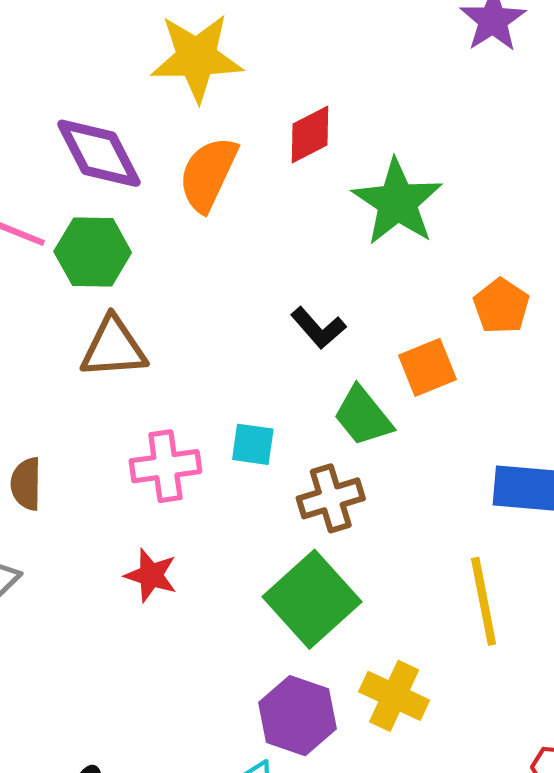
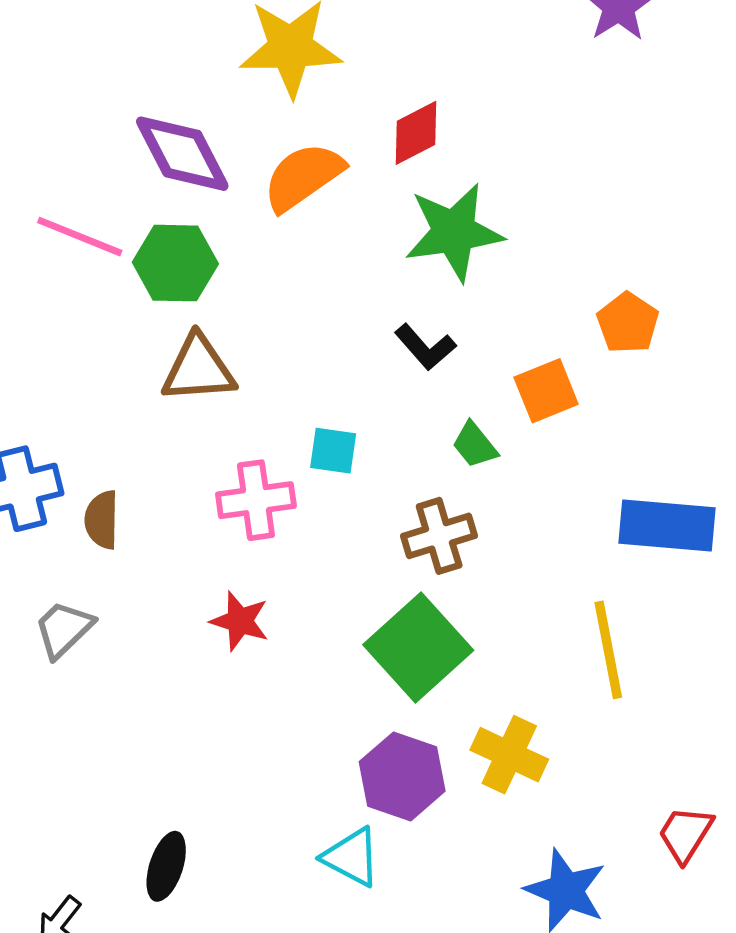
orange semicircle: (208, 174) -> (303, 177), turned 30
green star: (397, 202) -> (454, 232), moved, turned 30
green trapezoid: (363, 416) -> (475, 445), size x0.7
cyan square: (253, 444) -> (333, 451), moved

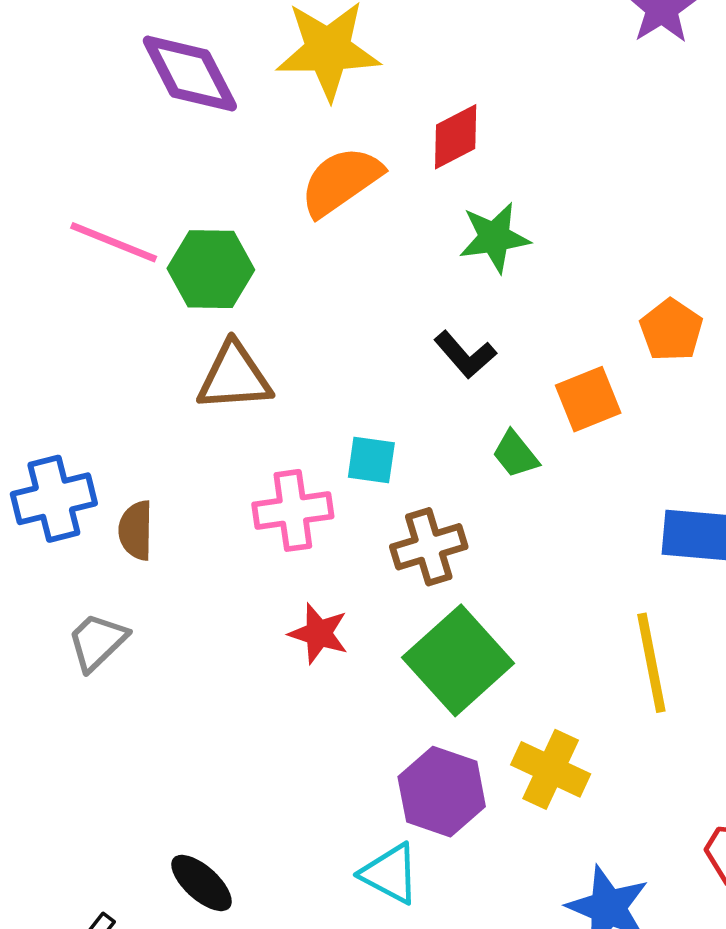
purple diamond: (182, 154) -> (190, 73), moved
green star: (454, 232) -> (494, 237), size x0.7
brown cross: (439, 536) -> (429, 547), moved
red star: (240, 621) -> (319, 633), moved
black ellipse: (166, 866) -> (201, 883), turned -66

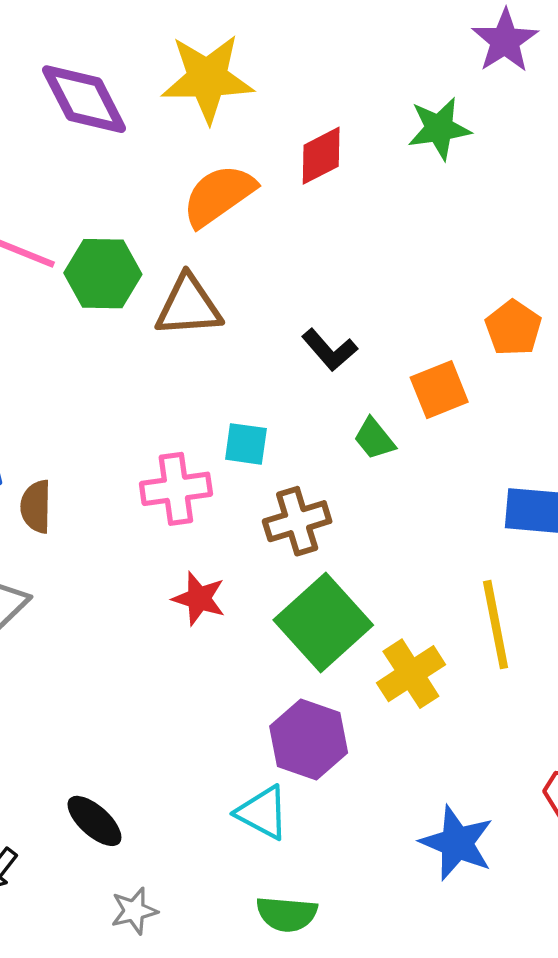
green star: (494, 237) -> (439, 128), moved
brown triangle: (234, 377) -> (188, 306), moved
yellow cross: (551, 769) -> (411, 674), moved, turned 32

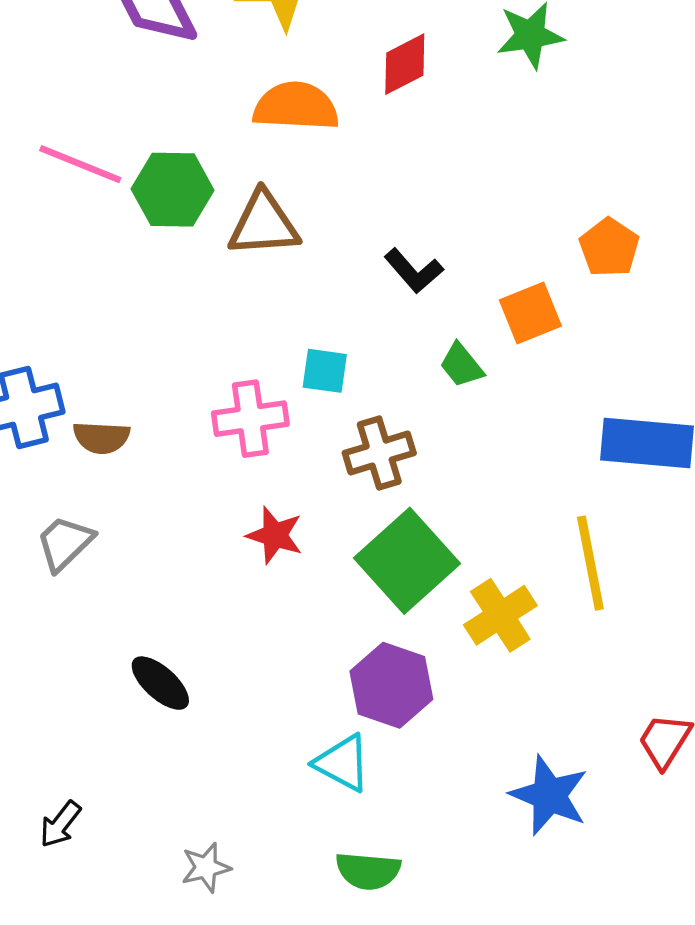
orange semicircle: (219, 195) -> (296, 106), turned 38
brown semicircle: (36, 507) -> (101, 437), turned -88
black ellipse: (94, 821) -> (160, 683), moved

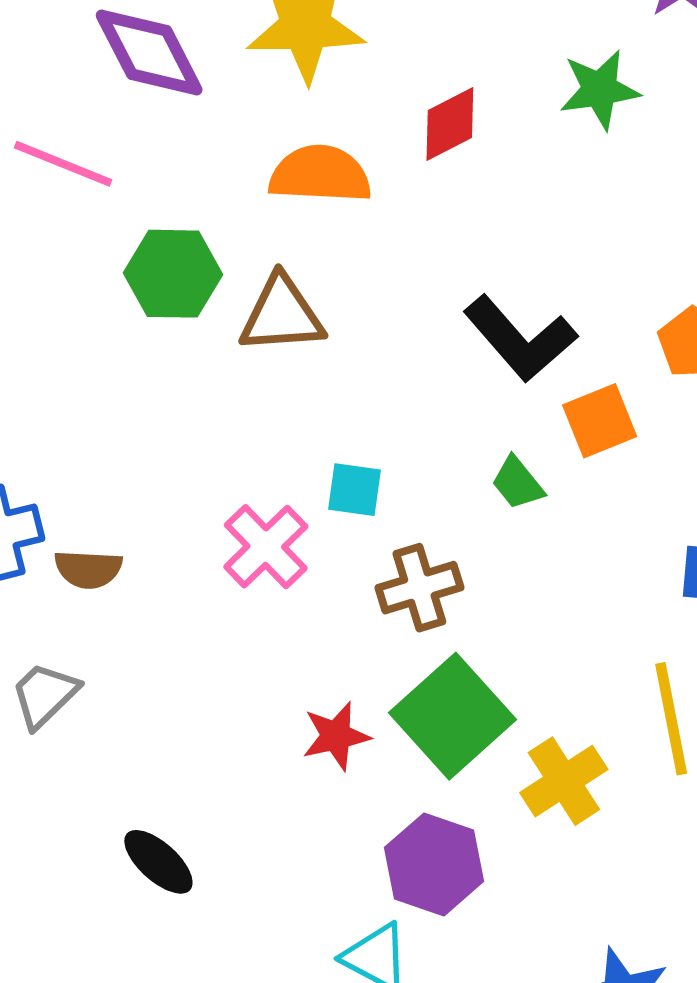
pink line: (80, 164) -> (63, 164), moved
black L-shape: (414, 271) -> (520, 339), moved, size x1.6
pink cross: (250, 419) -> (266, 547), turned -36
red star: (275, 535) -> (336, 736), moved, turned -30

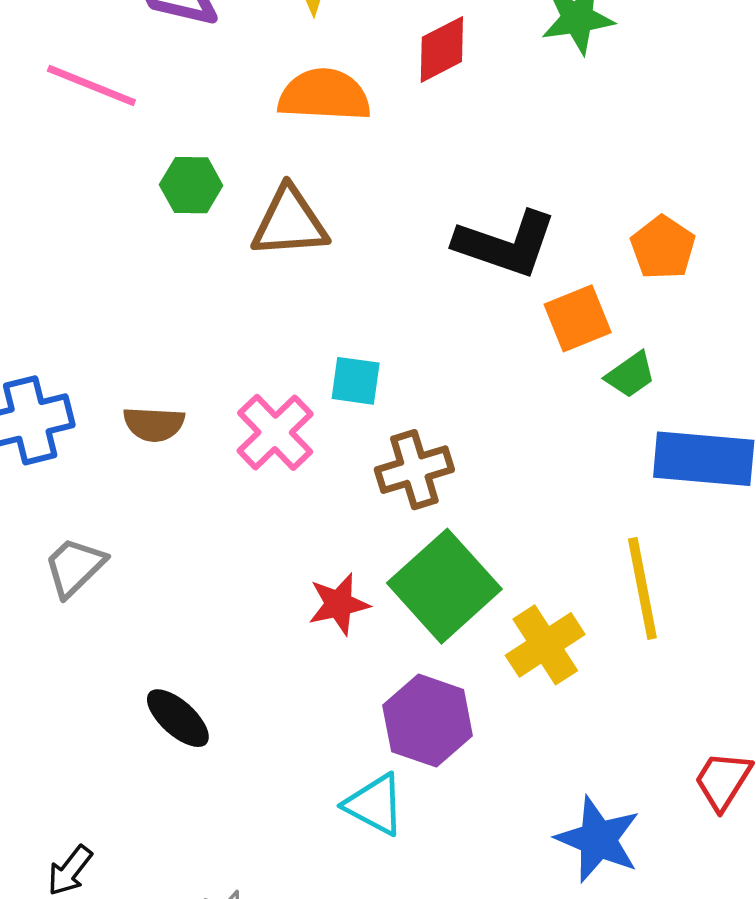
green hexagon: (173, 274) -> (191, 185), size x0.7
black L-shape: (520, 339) -> (506, 244), turned -30
green trapezoid: (517, 483) -> (630, 375), moved, turned -86
brown semicircle: (88, 569) -> (154, 424), moved

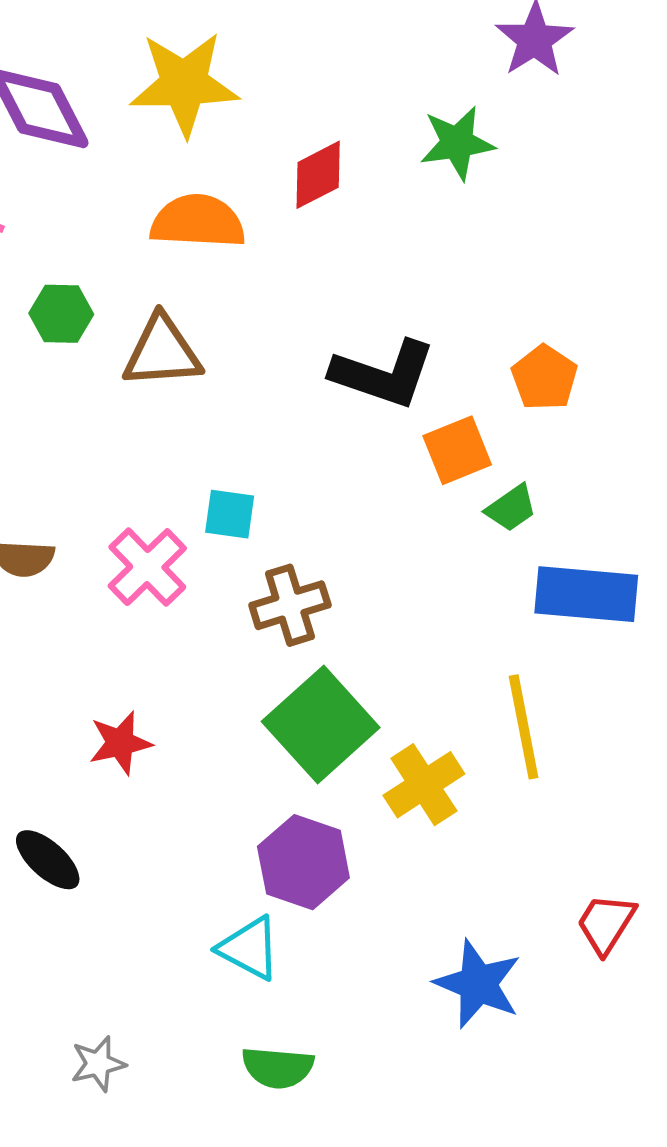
red star: (339, 604) -> (120, 743), moved

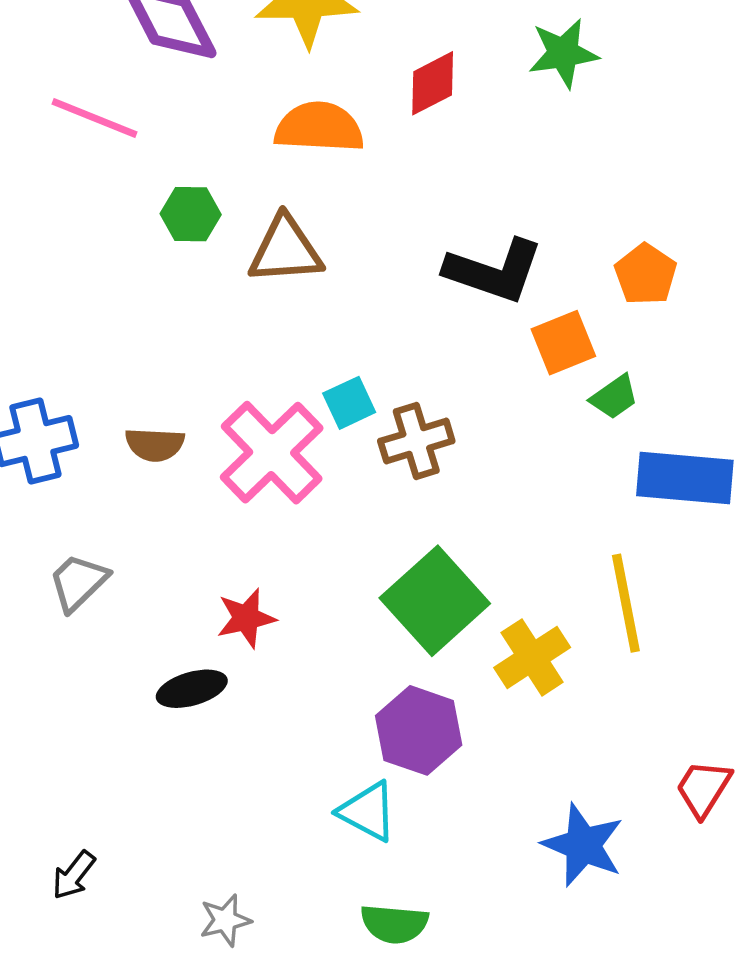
cyan square: (230, 514) -> (349, 403), turned -33
pink cross: (147, 567) -> (272, 453), size x1.4
brown cross: (290, 605) -> (416, 441), moved
black ellipse: (48, 860) -> (192, 689), moved, turned -58

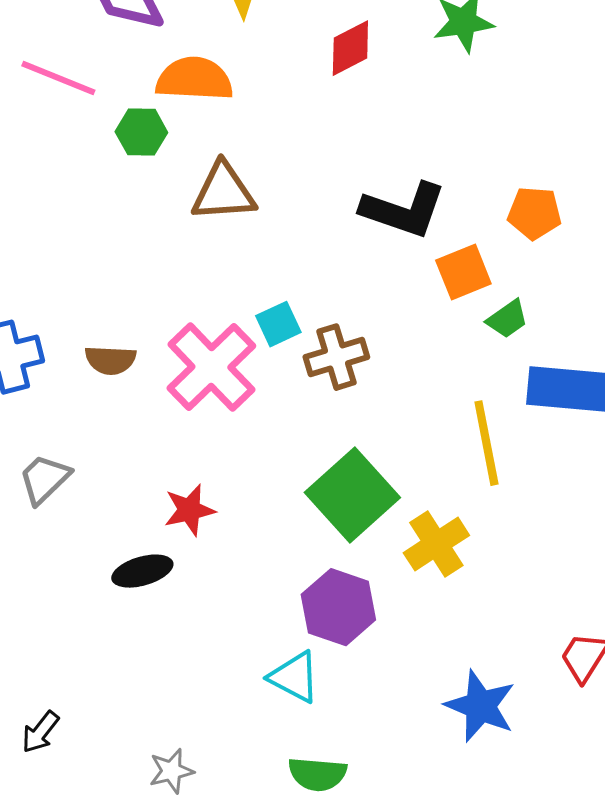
orange semicircle: (319, 127) -> (194, 79), moved
green hexagon: (191, 214) -> (141, 132), moved
orange pentagon: (646, 274) -> (534, 213), turned -30
yellow line: (626, 603) -> (486, 443), moved

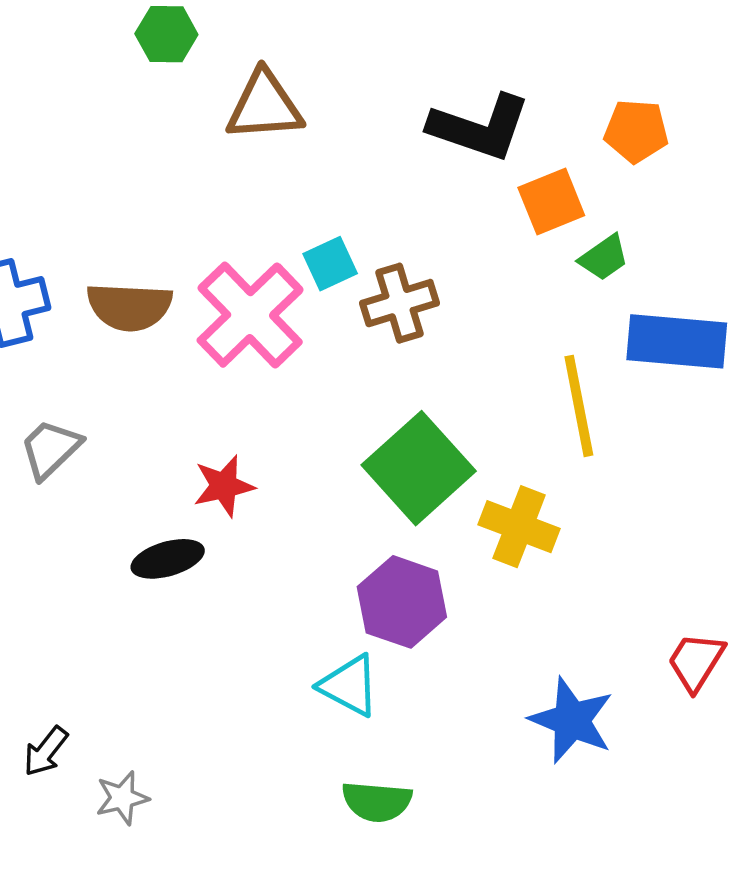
brown semicircle: (110, 360) -> (129, 307), size x1.4
yellow cross: (436, 544) -> (519, 527), turned -36
gray star: (171, 771) -> (122, 798), moved

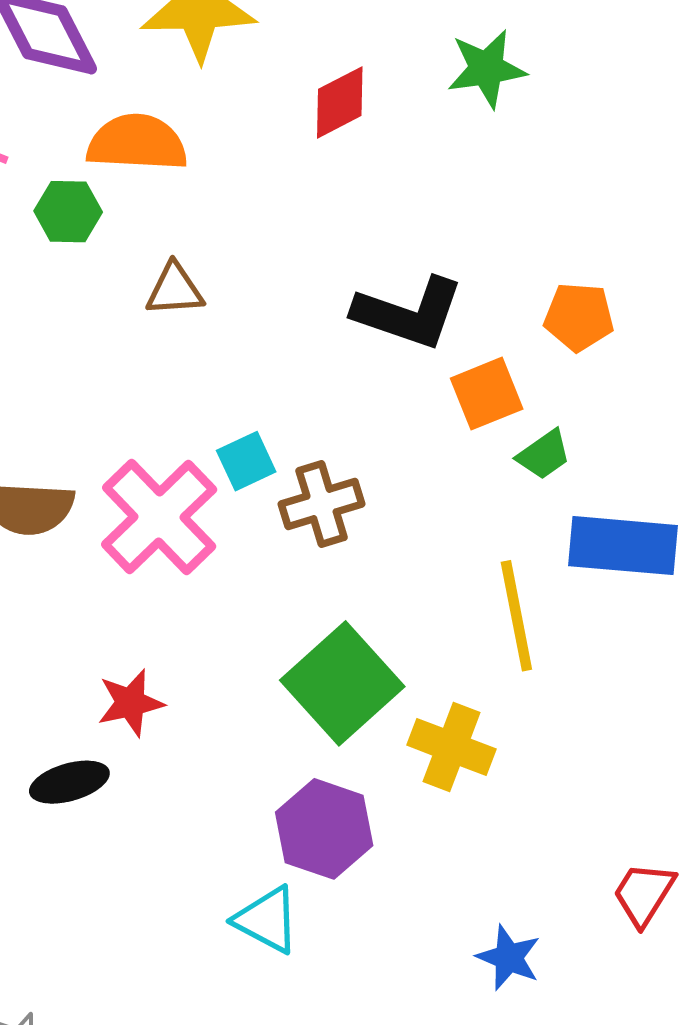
brown triangle: (264, 106) -> (175, 290), size x0.7
blue star: (572, 720) -> (509, 958), size x0.7

